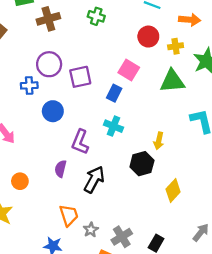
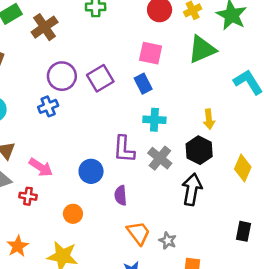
blue rectangle: (114, 93) -> (143, 84), turned -35
blue circle: (53, 111) -> (91, 171), moved
purple semicircle: (61, 169) -> (121, 195), moved
black arrow: (94, 179) -> (192, 189), moved
gray cross: (122, 237) -> (160, 158), moved

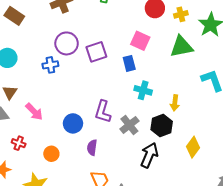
cyan cross: (154, 120) -> (143, 90), moved
red cross: (28, 196) -> (19, 143), moved

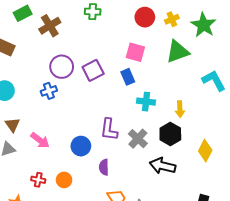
red cross: (19, 143) -> (38, 180), moved
black arrow: (149, 155) -> (163, 166), turned -90

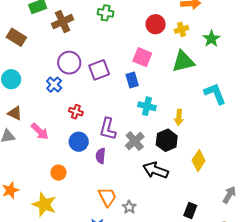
green star: (203, 25) -> (211, 39), size x0.7
blue cross: (49, 91) -> (54, 85), turned -35
brown triangle: (12, 125) -> (15, 113), turned -35
purple semicircle: (104, 167) -> (101, 156), moved
red cross: (38, 180) -> (76, 112), moved

